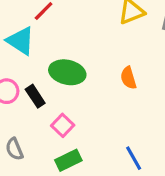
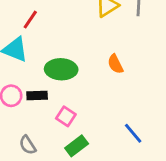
black rectangle: (35, 96) -> (37, 95), turned -48

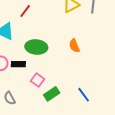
red line: (30, 20) -> (25, 11), moved
green rectangle: (77, 146) -> (52, 94), moved

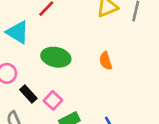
black rectangle: (18, 64) -> (28, 94), moved, turned 40

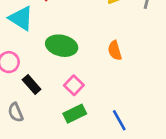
pink square: (53, 100) -> (74, 85), moved

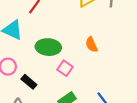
pink square: (74, 85) -> (65, 68), moved

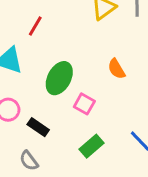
green ellipse: (48, 47) -> (59, 78), turned -60

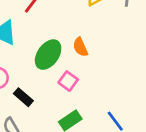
orange semicircle: (116, 69) -> (80, 47), moved

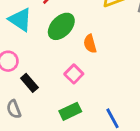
green ellipse: (48, 55) -> (61, 26), moved

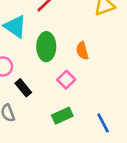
green ellipse: (61, 26) -> (46, 47), moved, turned -44

